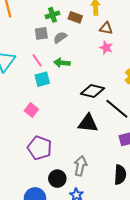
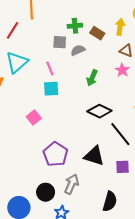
green arrow: (62, 63) -> (92, 78), moved, turned -84
black triangle: (88, 123) -> (94, 156), moved
purple pentagon: (40, 148) -> (55, 154), moved

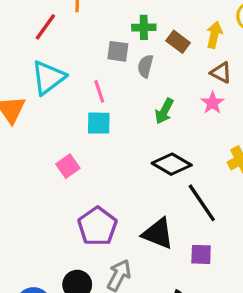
gray semicircle: (78, 50) -> (145, 66), turned -56

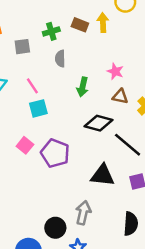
brown rectangle: (178, 42) -> (80, 25), moved
gray square: (118, 51) -> (22, 47), moved
brown triangle: (221, 73) -> (120, 96), moved
purple pentagon: (97, 226) -> (55, 153), moved

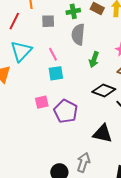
gray semicircle: (60, 59) -> (78, 34), size x1.5
pink square: (25, 145) -> (42, 102), turned 32

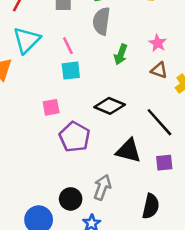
black diamond: (104, 91) -> (110, 106), moved
purple pentagon: (66, 111) -> (75, 137), moved

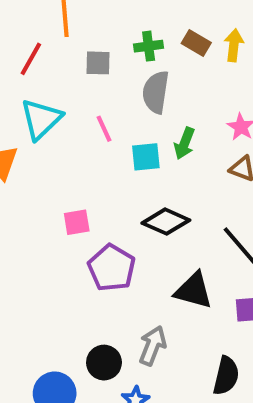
cyan square: (71, 71) -> (146, 157), moved

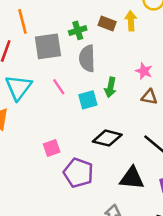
gray square: (98, 63) -> (48, 46), size x1.6

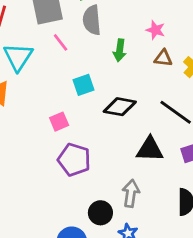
pink line: (59, 87) -> (61, 42), moved
cyan square: (88, 100) -> (84, 85), moved
purple pentagon: (78, 173) -> (74, 160), moved

